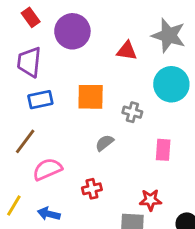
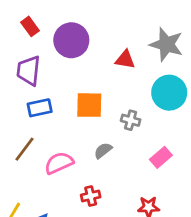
pink rectangle: (163, 150) -> (161, 157), turned 45
pink semicircle: (47, 169) -> (59, 163), moved

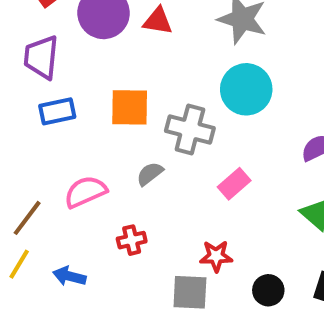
red triangle: (125, 60) -> (158, 21), moved
gray cross: (131, 120) -> (190, 129), size x1.6
brown line: (24, 149) -> (27, 218), moved

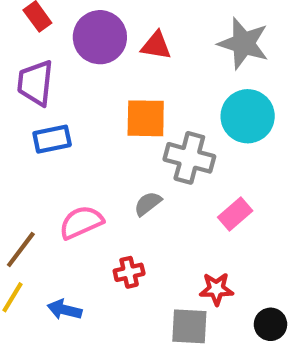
orange square: (130, 107) -> (146, 118), moved

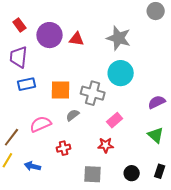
orange square: (146, 118) -> (61, 90), moved
red star: (216, 289) -> (106, 145), moved

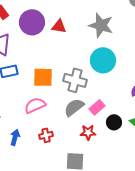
gray semicircle: (73, 115) -> (74, 107), moved, size x1.5
pink semicircle: (40, 124) -> (35, 105), moved
blue arrow: (32, 166) -> (15, 137), moved, turned 91
black circle: (132, 173) -> (114, 122), moved

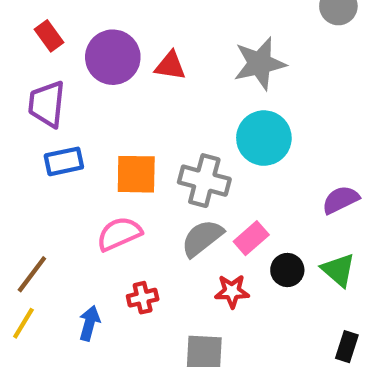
gray star: (101, 25) -> (260, 64), turned -30
blue arrow: (15, 137) -> (89, 323), moved

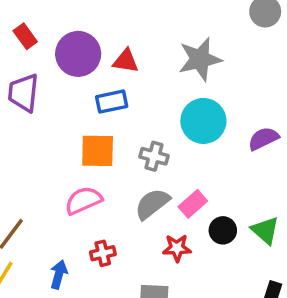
blue rectangle: (64, 161) -> (112, 102), moved
gray cross: (204, 181) -> (154, 156), size x0.7
purple semicircle: (341, 200) -> (263, 139), moved

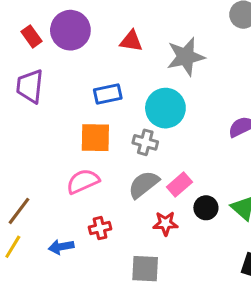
purple circle: (78, 54) -> (70, 30), moved
red triangle: (126, 61) -> (131, 41), moved
cyan circle: (203, 121) -> (165, 108), moved
blue arrow: (59, 274) -> (61, 247), turned -115

